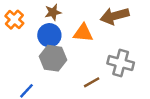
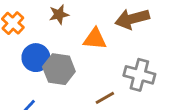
blue circle: (49, 35) -> (36, 58), moved

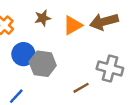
orange triangle: (95, 39) -> (73, 25), moved, turned -35

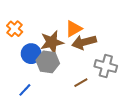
brown star: (43, 18) -> (52, 42), moved, size x1.6
brown arrow: (104, 22) -> (84, 42), moved

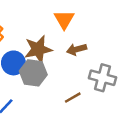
orange triangle: (74, 29) -> (64, 20), moved, turned -30
brown arrow: (84, 42) -> (77, 49), size x0.7

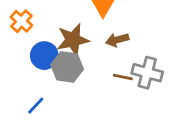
brown line: (73, 98) -> (123, 77), moved, turned 42

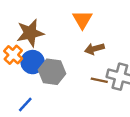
orange cross: (21, 21) -> (13, 55), moved
brown star: (73, 40) -> (30, 33), moved

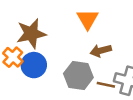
gray hexagon: (52, 72) -> (78, 76), moved

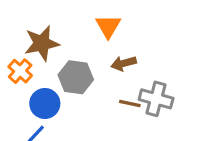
blue circle: (34, 65) -> (45, 103), moved
gray hexagon: (78, 76) -> (76, 77), moved

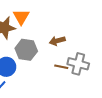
orange triangle: (108, 26) -> (21, 17), moved

